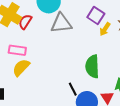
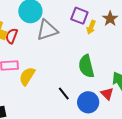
yellow semicircle: (21, 68) -> (27, 76), moved
black line: (73, 89) -> (64, 93), moved

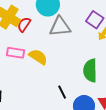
yellow semicircle: (27, 76) -> (38, 57), moved, turned 78

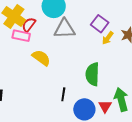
pink rectangle: (15, 53) -> (21, 36), moved
black line: (62, 92) -> (63, 94), turned 32

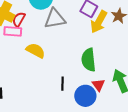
yellow arrow: (108, 38) -> (99, 22), size x1.6
red triangle: (105, 106) -> (98, 85), moved

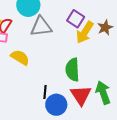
red triangle: (98, 85) -> (81, 95), size x1.6
blue circle: (85, 96) -> (56, 105), moved

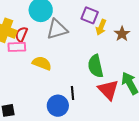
brown star: (105, 28) -> (122, 34), moved
yellow arrow: (85, 32) -> (101, 27), size x0.7
blue circle: (56, 105) -> (58, 106), moved

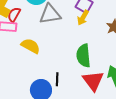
yellow arrow: (101, 27) -> (83, 18), moved

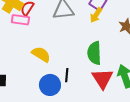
yellow semicircle: (31, 46) -> (41, 54), moved

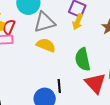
yellow semicircle: (41, 54) -> (46, 45), moved

